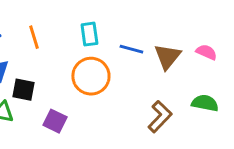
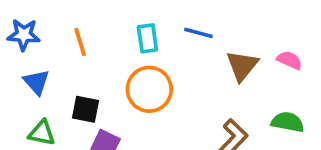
blue line: (131, 49) -> (198, 33), moved
black square: (24, 90) -> (86, 109), moved

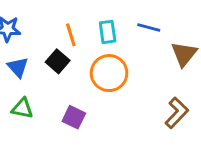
orange line: (80, 42) -> (71, 35), moved
black square: (86, 109) -> (58, 61), moved, turned 30

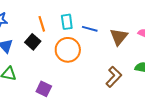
blue line: (149, 28) -> (90, 29), moved
purple square: (74, 117) -> (44, 89), moved

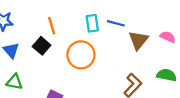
cyan rectangle: (67, 22) -> (92, 23), moved
blue line: (90, 29) -> (116, 23), moved

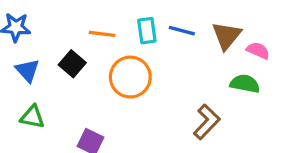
orange line: (52, 26) -> (102, 34), moved, turned -66
brown triangle: (138, 40) -> (227, 36), moved
green semicircle: (167, 75) -> (245, 84), moved

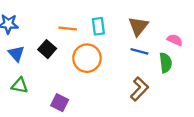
blue line: (182, 31) -> (139, 51), moved
brown triangle: (227, 36) -> (138, 26), moved
green semicircle: (245, 84) -> (166, 63), turned 72

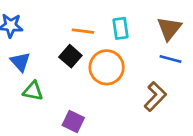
black square: (47, 49) -> (70, 56), moved
green triangle: (20, 85) -> (33, 91), moved
brown L-shape: (139, 89) -> (155, 97), moved

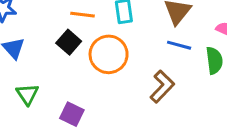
green triangle: (33, 91) -> (27, 94), moved, turned 45

